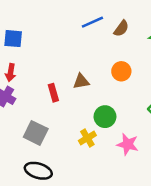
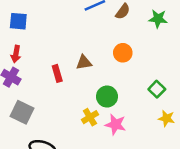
gray square: (36, 133) -> (22, 112), moved
pink star: (128, 144) -> (115, 124), moved

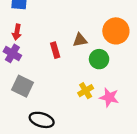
orange circle: (123, 53) -> (116, 31), size x1.5
green circle: (107, 97) -> (99, 59), moved

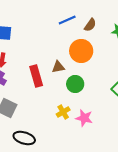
orange circle: (116, 31) -> (81, 51), moved
red rectangle: (55, 50) -> (36, 76), size x1.5

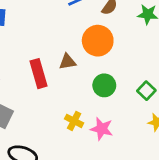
green circle: (75, 84) -> (104, 85), moved
yellow cross: (63, 112) -> (74, 121), turned -32

